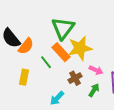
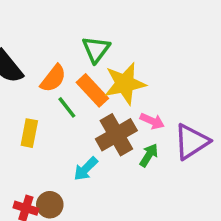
green triangle: (63, 28) -> (96, 49), size x0.7
orange semicircle: (26, 46) -> (53, 78), moved
brown cross: (75, 78) -> (116, 135), size x1.6

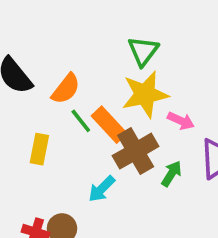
green triangle: (96, 49) -> (143, 51), moved
orange rectangle: (92, 90) -> (109, 125), moved
pink arrow: (152, 121) -> (181, 121), moved

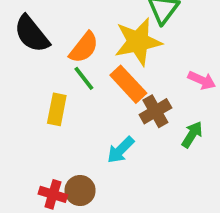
yellow star: (145, 94) -> (138, 42), moved
green line: (81, 121) -> (84, 78), moved
brown cross: (136, 151) -> (155, 111), size x0.7

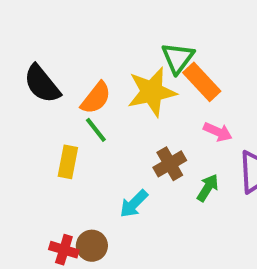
orange rectangle: (128, 84) -> (202, 82), moved

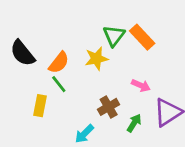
orange rectangle: (202, 82) -> (142, 37), moved
yellow star: (152, 92) -> (96, 59), size x0.7

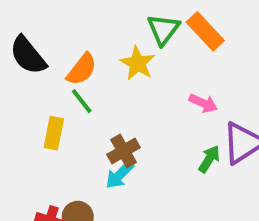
yellow star: (96, 59) -> (137, 63), turned -30
brown cross: (109, 107) -> (124, 151), moved
green arrow: (134, 123) -> (209, 159), moved

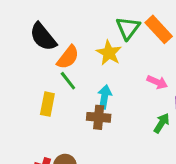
black semicircle: (28, 55) -> (43, 37), moved
brown cross: (124, 151) -> (99, 117), turned 35
cyan arrow: (120, 175) -> (105, 97), moved, turned 145

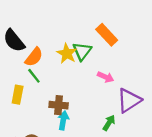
green triangle: (128, 28) -> (82, 51), moved
cyan arrow: (105, 97) -> (63, 120), moved
green arrow: (162, 123) -> (109, 123), moved

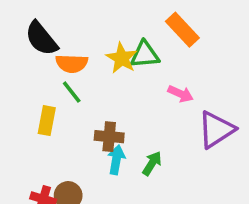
green triangle: (82, 51) -> (145, 55), turned 48
orange semicircle: (34, 57) -> (72, 63), turned 54
green arrow: (109, 123) -> (152, 163), moved

